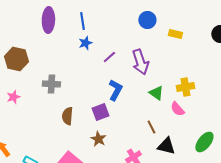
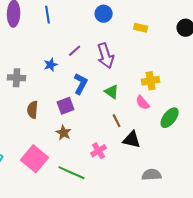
blue circle: (147, 20) -> (104, 14), moved
blue star: (85, 43) -> (51, 65), moved
green triangle: (156, 93) -> (112, 92), moved
green ellipse: (204, 142) -> (170, 118), moved

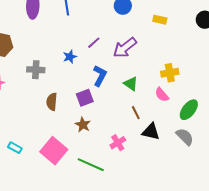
purple arrow: (106, 56) -> (125, 48), turned 70
gray semicircle: (152, 175) -> (185, 137), moved, turned 48

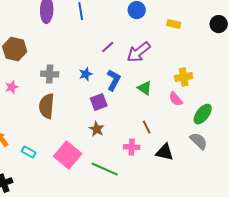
blue star: (70, 57) -> (86, 74), moved
brown semicircle: (52, 102) -> (47, 106), moved, size x1.4
brown line: (136, 113) -> (147, 127), moved
black triangle: (151, 132) -> (165, 152), moved
pink cross: (118, 143) -> (132, 147), turned 35

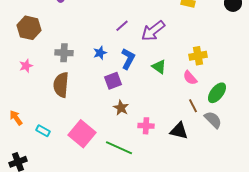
brown line: (147, 127) -> (193, 106), moved
brown star: (97, 129) -> (121, 108), moved

